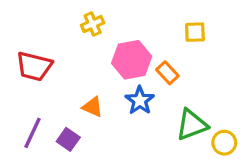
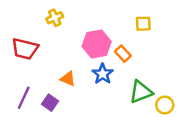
yellow cross: (93, 24) -> (55, 18), moved

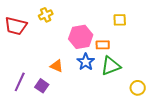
red trapezoid: (25, 49) -> (16, 26), moved
orange rectangle: (123, 54) -> (103, 45), turned -48
green triangle: (141, 92) -> (111, 66), moved

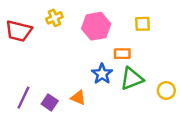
pink hexagon: (81, 37) -> (96, 26), moved
orange triangle: (57, 66) -> (78, 98), moved
yellow circle: (138, 88) -> (166, 90), moved

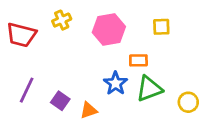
purple line: (23, 98) -> (27, 90), moved
orange triangle: (78, 98) -> (89, 110), turned -42
purple square: (50, 102) -> (60, 101), moved

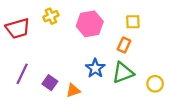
red trapezoid: (21, 35) -> (18, 28), turned -30
orange rectangle: (138, 60) -> (124, 45), moved, turned -64

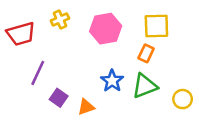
yellow square: (133, 22) -> (156, 26), size x1.5
purple line: (22, 74) -> (38, 73), moved

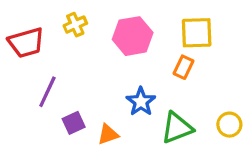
green triangle: (145, 86) -> (177, 128), moved
purple square: (59, 98) -> (74, 123), turned 30

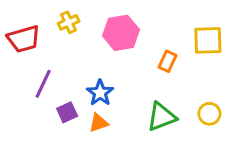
yellow square: (197, 33) -> (208, 40), moved
blue star: (141, 102) -> (100, 93), moved

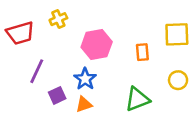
pink hexagon: (121, 33) -> (97, 45), moved
orange rectangle: (167, 61) -> (142, 52), turned -30
yellow circle: (209, 114) -> (178, 80), moved

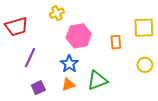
yellow cross: (58, 19) -> (57, 13), moved
purple square: (57, 95) -> (38, 88), moved
green triangle: (137, 99) -> (97, 80), moved

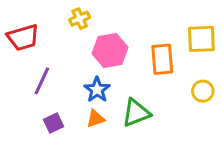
orange rectangle: (116, 42) -> (162, 59), size x1.5

